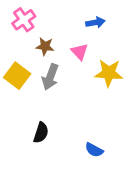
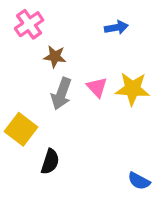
pink triangle: (80, 52) -> (97, 87), moved
yellow square: (17, 76) -> (21, 129), moved
blue semicircle: (94, 150) -> (139, 181), moved

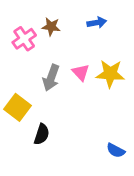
pink cross: (29, 24) -> (24, 39), moved
brown star: (55, 57) -> (51, 27), moved

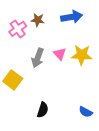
blue arrow: (97, 23) -> (72, 17), size x1.5
black semicircle: (42, 134) -> (43, 110), moved

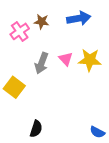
black semicircle: (43, 110) -> (36, 129), moved
blue semicircle: (86, 112) -> (97, 132), moved

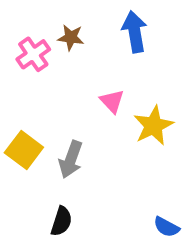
blue arrow: (79, 18) -> (135, 32), turned -90
yellow star: (90, 60) -> (153, 126), moved, turned -30
gray arrow: (42, 63) -> (71, 159), moved

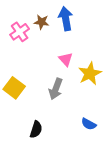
blue arrow: (135, 32) -> (66, 19), moved
gray arrow: (71, 159) -> (56, 89), moved
blue semicircle: (166, 227) -> (89, 124), moved

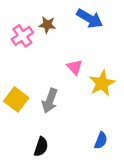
blue arrow: (66, 19) -> (90, 19), moved, turned 130
gray arrow: (56, 89) -> (50, 101), moved
blue semicircle: (89, 124) -> (101, 140), turned -96

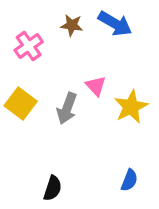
brown star: (47, 25) -> (72, 25), moved
yellow square: (16, 99) -> (21, 104), moved
gray arrow: (50, 101) -> (67, 108), moved

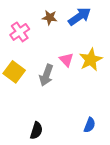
blue arrow: (115, 24) -> (80, 16), turned -65
yellow star: (131, 107) -> (91, 60), moved

